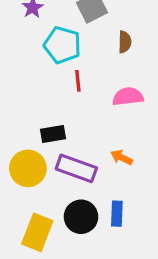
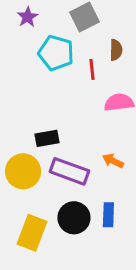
red line: (78, 81) -> (92, 69), moved

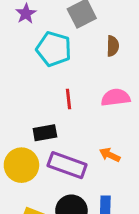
red line: (92, 69) -> (69, 99), moved

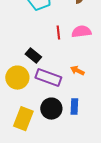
red line: (69, 99) -> (58, 33), moved
black rectangle: (45, 133) -> (33, 56), turned 49

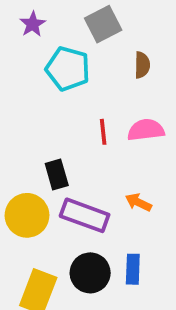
black rectangle: (33, 56) -> (57, 175), turned 35

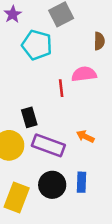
brown semicircle: (142, 65) -> (99, 41), moved
pink semicircle: (146, 130) -> (84, 74), moved

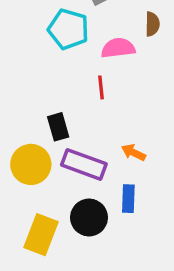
pink semicircle: (84, 74) -> (118, 48), moved
blue rectangle: (81, 182) -> (128, 199), moved

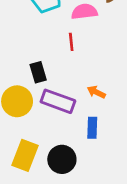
black circle: (89, 218) -> (62, 159), moved

